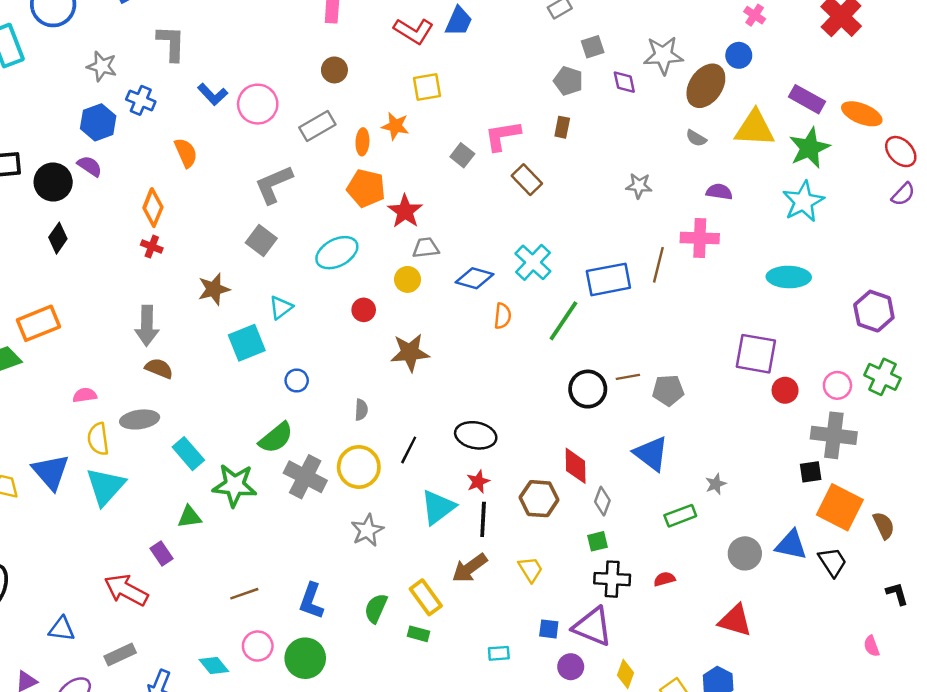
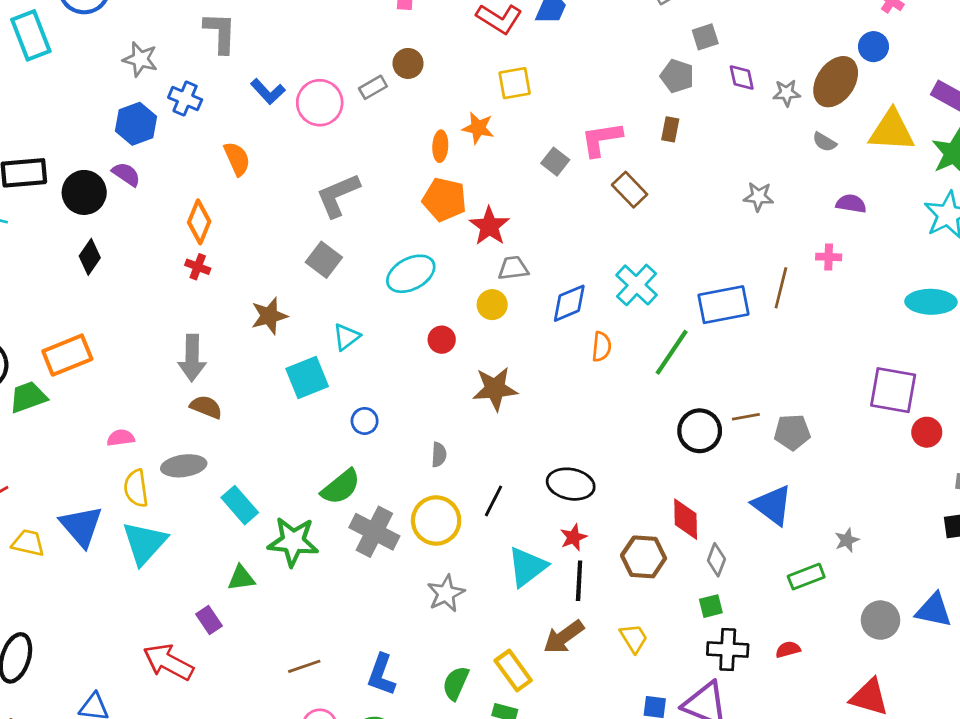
gray star: (663, 55) -> (787, 93), moved, size x0.6
gray rectangle: (317, 126) -> (373, 87), moved, size x0.7
pink cross: (700, 238) -> (829, 257), size x0.6
blue diamond: (474, 278) -> (569, 303), turned -39

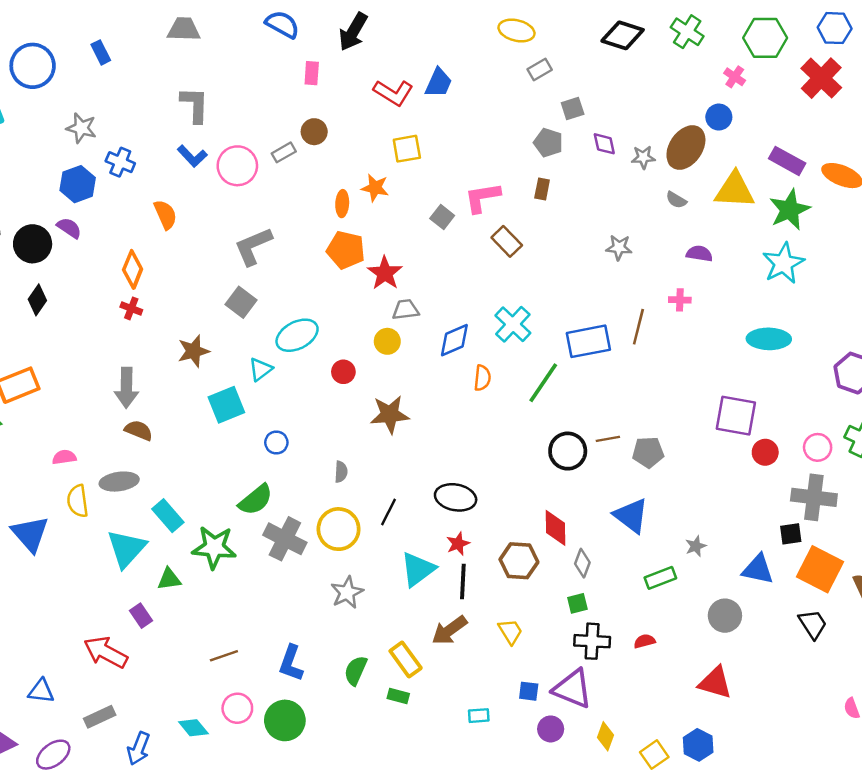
gray L-shape: (220, 33) -> (195, 105), moved
cyan ellipse: (411, 274) -> (297, 335), moved
cyan triangle: (144, 543) -> (126, 549), moved
blue triangle: (934, 610) -> (758, 569), moved

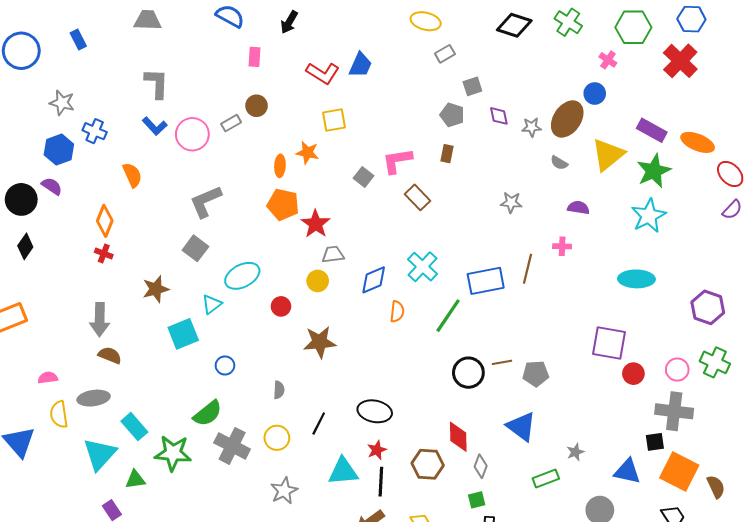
black arrow: (353, 32) -> (289, 22), size x0.7
yellow triangle: (735, 190) -> (608, 155), turned -42
yellow circle: (339, 529) -> (277, 438), size x0.7
cyan triangle: (418, 569) -> (343, 471), turned 32

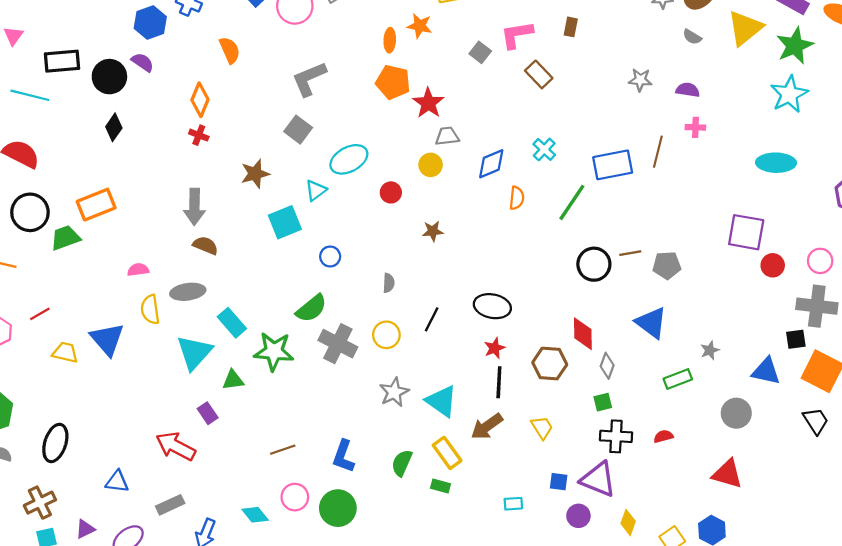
purple semicircle: (578, 208) -> (688, 90), moved
cyan cross: (423, 267) -> (544, 149), size x0.7
brown star: (320, 342) -> (433, 231), size x0.6
cyan triangle: (343, 471) -> (442, 401), moved, turned 40

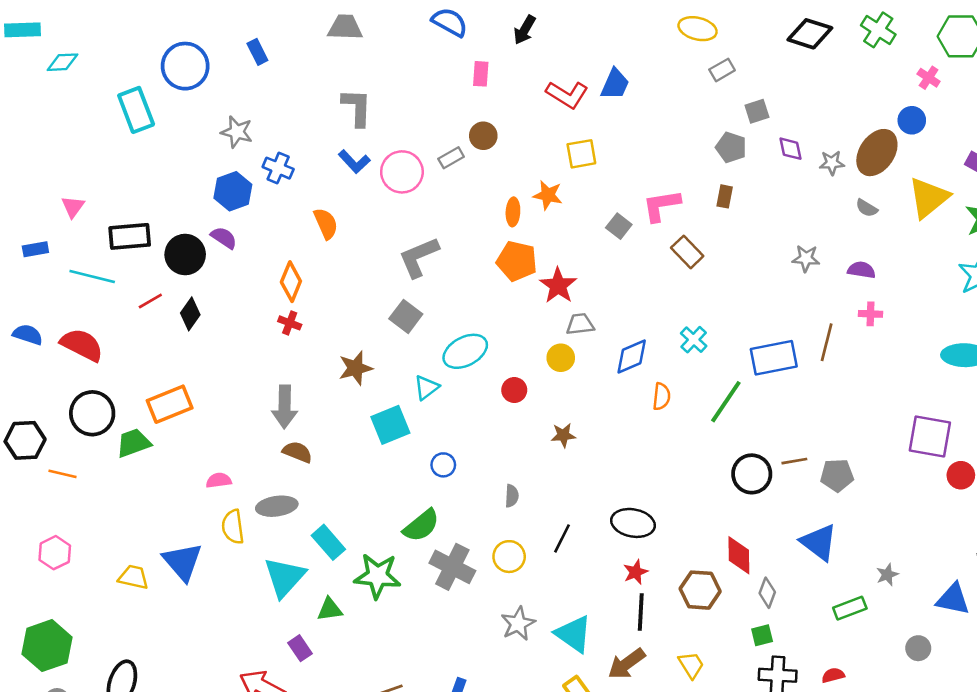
red line: (40, 314) -> (150, 301), moved
gray circle: (736, 413) -> (918, 648), size x0.7

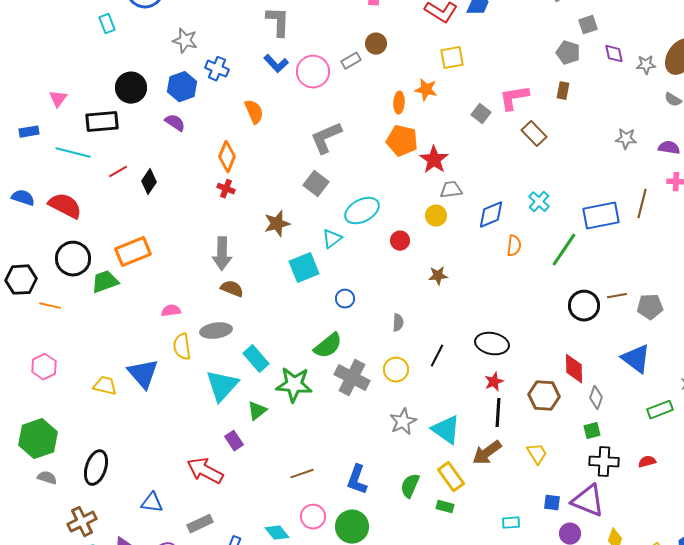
cyan rectangle: (136, 110) -> (107, 24), size x0.6
black circle: (185, 255) -> (131, 88), moved
green triangle: (330, 609) -> (257, 411), turned -30

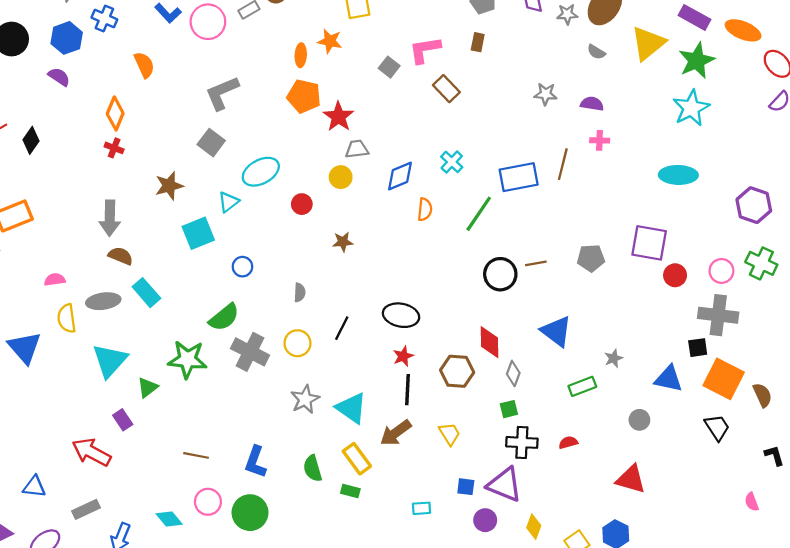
gray pentagon: (650, 307) -> (591, 258), moved
cyan rectangle: (256, 359) -> (146, 293), moved
brown line: (302, 474) -> (196, 455), turned 30
green semicircle: (410, 486) -> (313, 468), turned -40

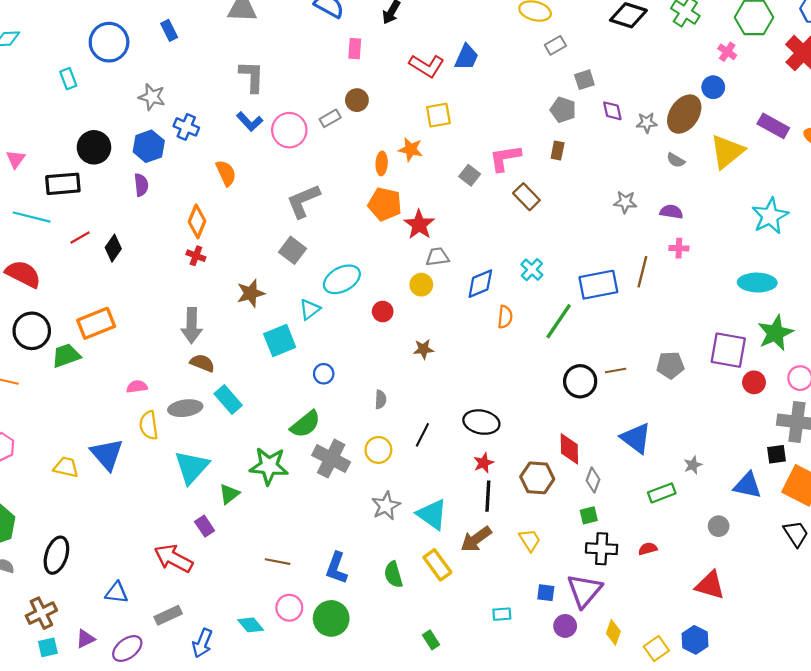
green star: (697, 61) -> (775, 333), moved
purple semicircle: (59, 77) -> (141, 185), turned 50
purple triangle: (505, 485) -> (584, 591), turned 48
green rectangle: (350, 491) -> (431, 640), moved, turned 42

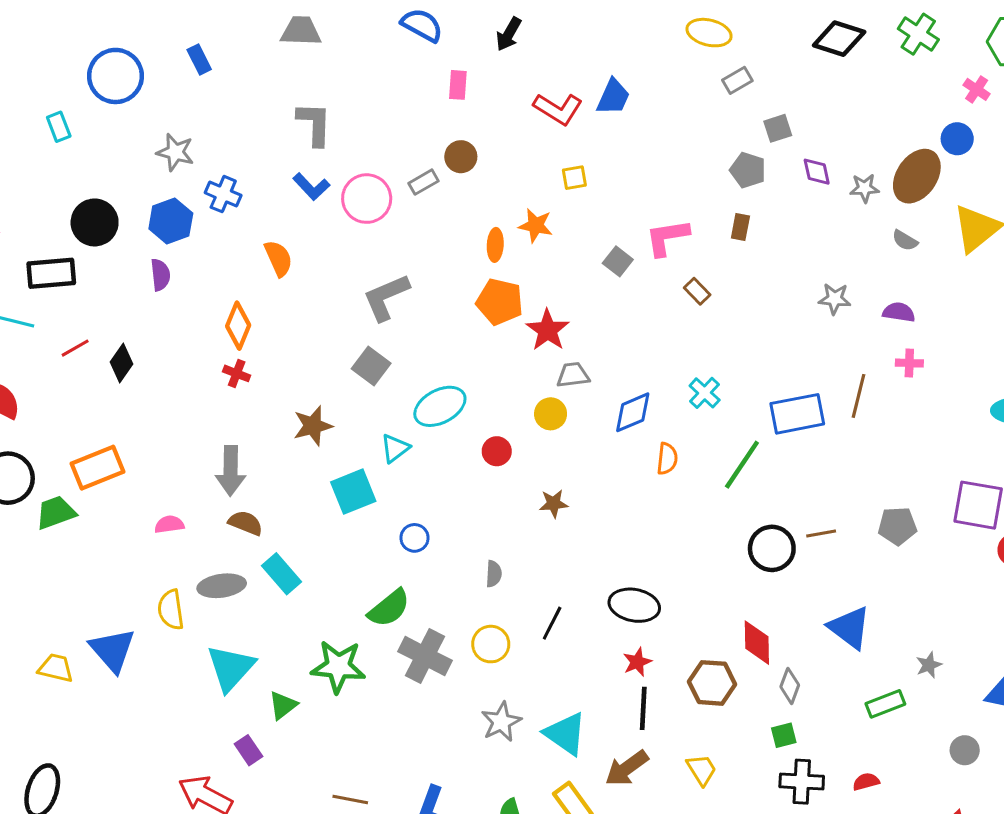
yellow square: (438, 115) -> (574, 178), size x0.7
brown rectangle: (526, 197) -> (697, 291), size x0.7
pink semicircle: (137, 387) -> (169, 524), moved

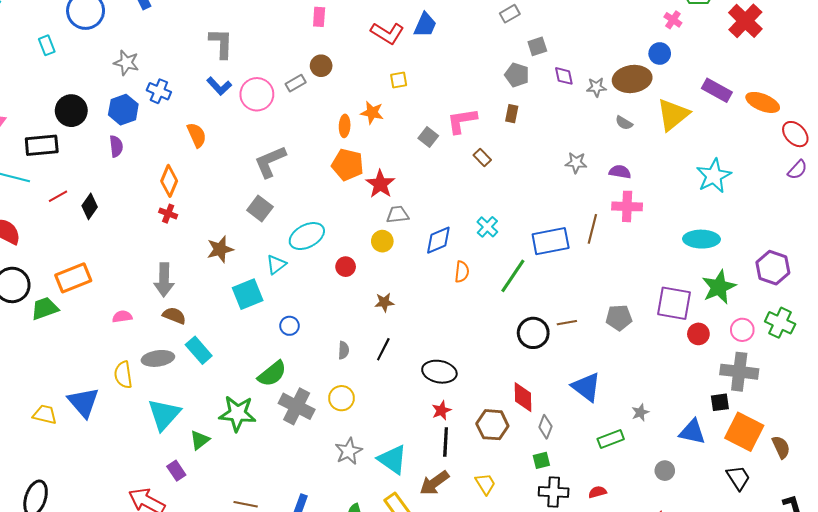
brown ellipse: (917, 176) -> (632, 79), turned 48
pink cross: (909, 363) -> (627, 206), size x1.6
black line: (552, 623) -> (383, 349), moved

